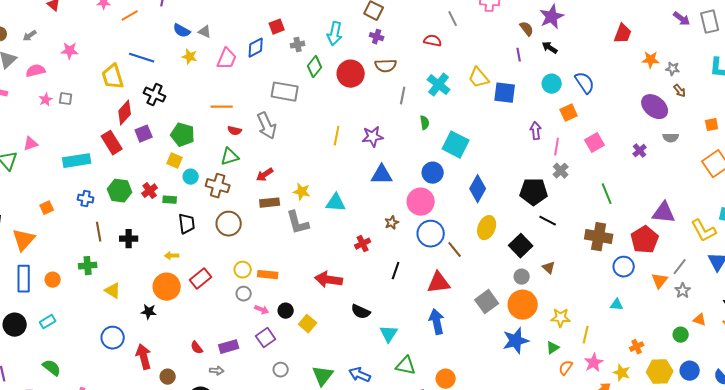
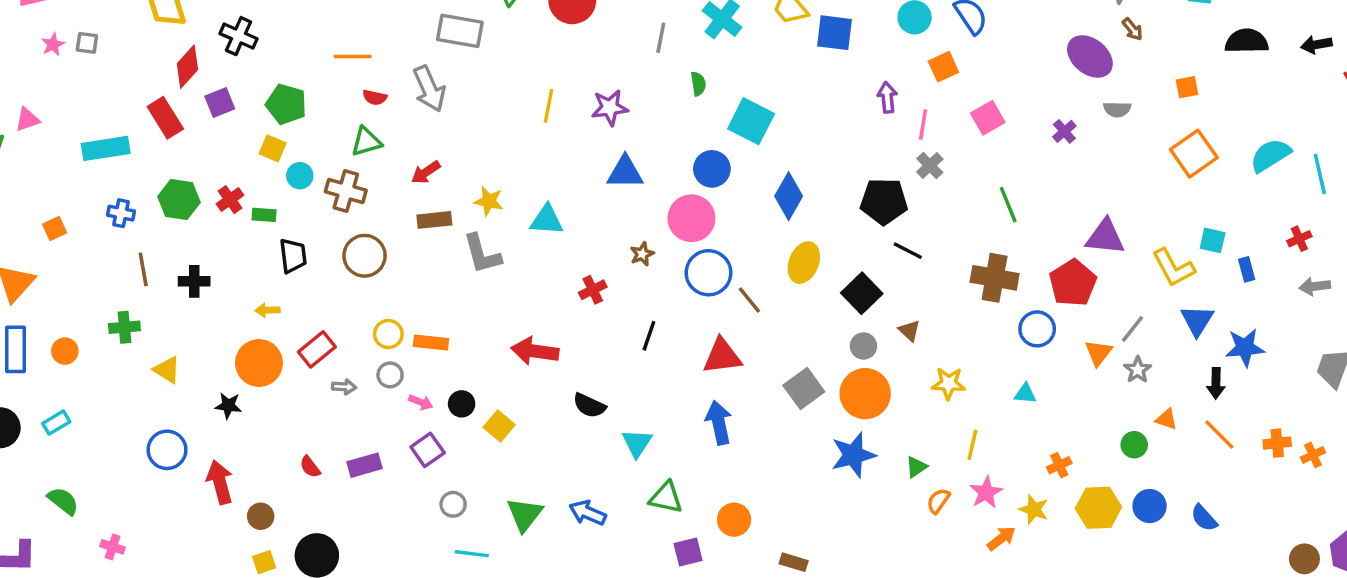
yellow star: (561, 318) -> (949, 383), moved
gray arrow: (217, 371) -> (344, 387), moved

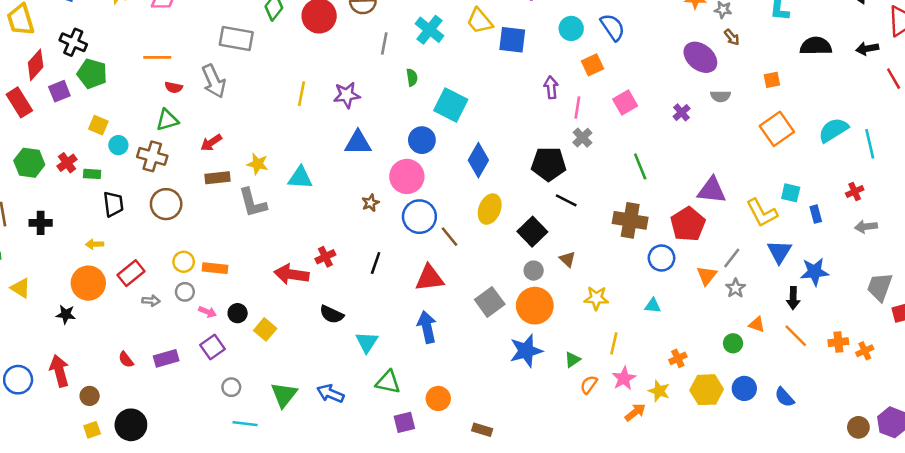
green pentagon: (286, 104) -> (92, 74), moved
red cross: (593, 290) -> (325, 257), moved
blue circle: (167, 450) -> (18, 380), moved

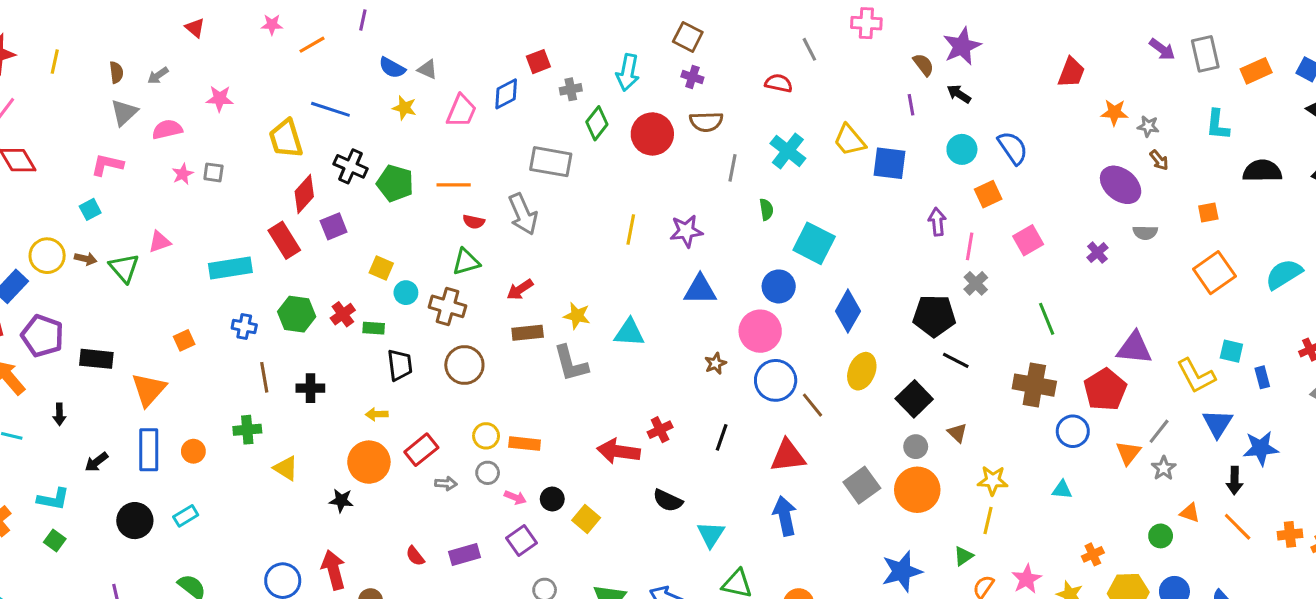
green pentagon: (92, 74) -> (395, 183), moved
yellow line: (614, 343) -> (988, 521), moved
blue star: (526, 351) -> (902, 571), moved

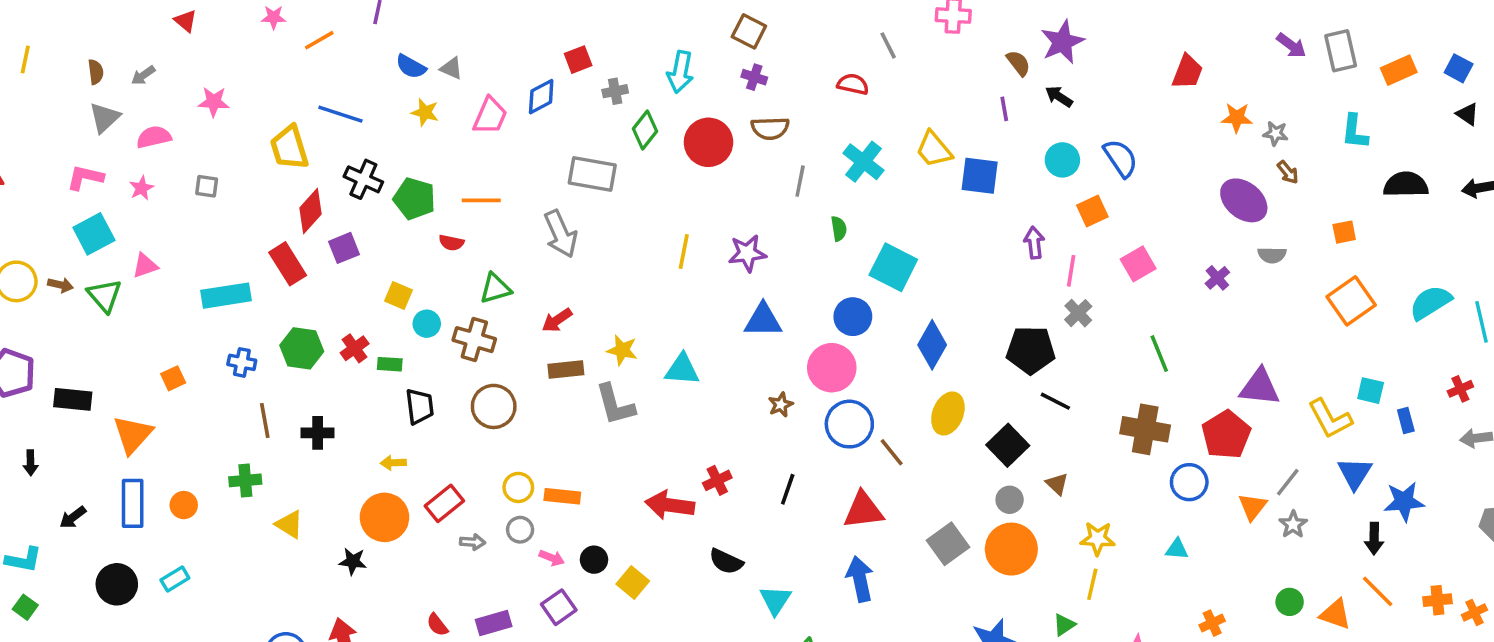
pink star: (183, 174) -> (141, 188), moved
cyan square: (90, 209) -> (94, 234), moved, size x1.6
red semicircle: (474, 222) -> (451, 243), moved
orange triangle: (1190, 513) -> (1335, 614), moved, size x1.4

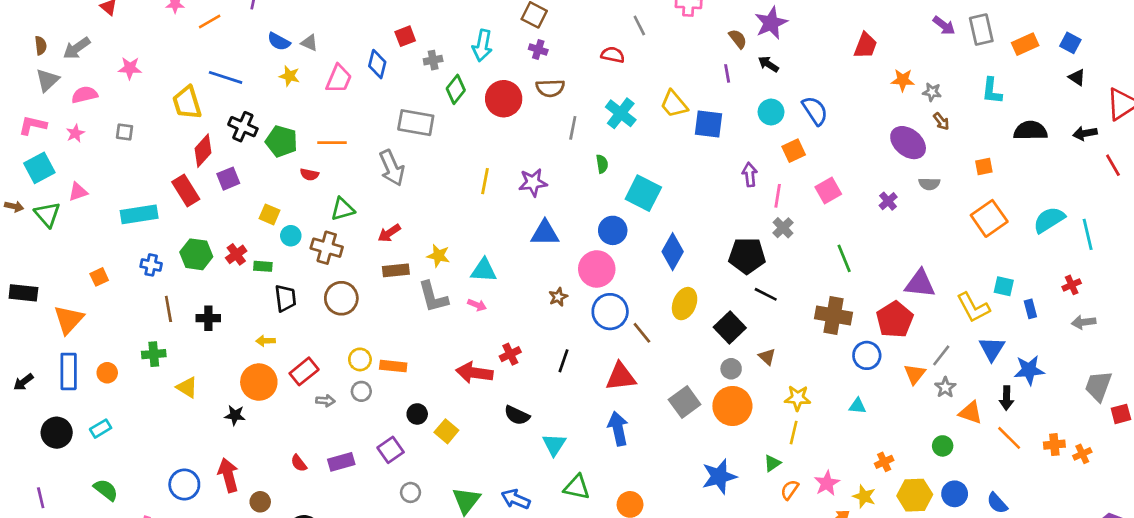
gray arrow: (143, 75) -> (77, 48), size x1.5
blue diamond: (541, 97) -> (377, 64), turned -48
pink arrow: (552, 558) -> (477, 305), moved
orange triangle: (1335, 614) -> (971, 413), moved

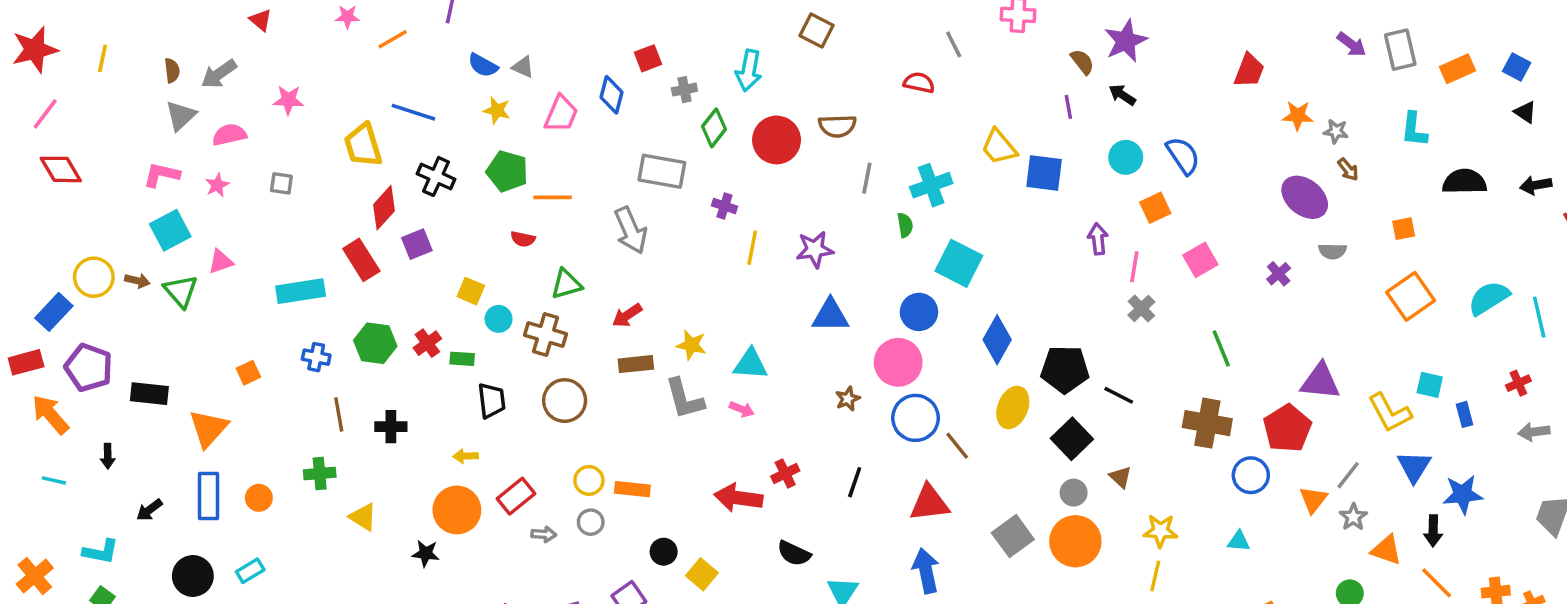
purple cross: (538, 49) -> (724, 206), moved
cyan cross: (621, 113) -> (931, 185), moved, turned 32
green pentagon: (281, 141) -> (507, 171), moved
black pentagon: (747, 256) -> (1065, 369), moved

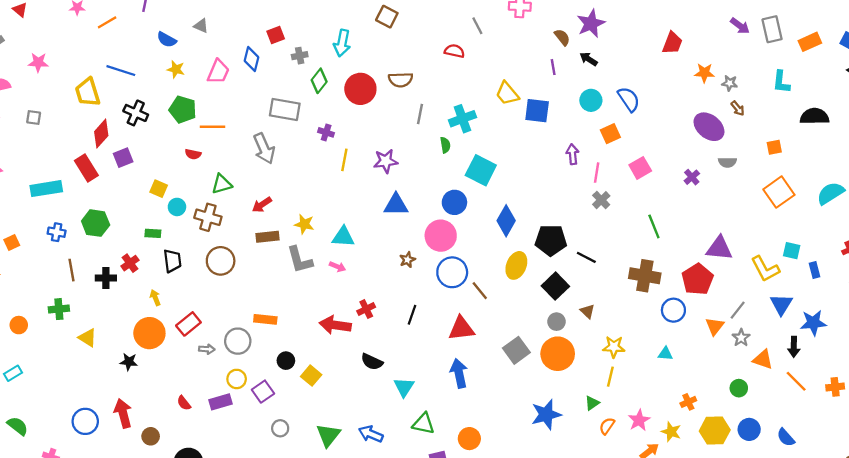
gray triangle: (523, 67) -> (201, 26), moved
red cross: (427, 343) -> (130, 263), moved
yellow arrow: (466, 456) -> (155, 298), turned 70
yellow circle: (589, 480) -> (237, 379), moved
gray circle: (591, 522) -> (238, 341), size x1.5

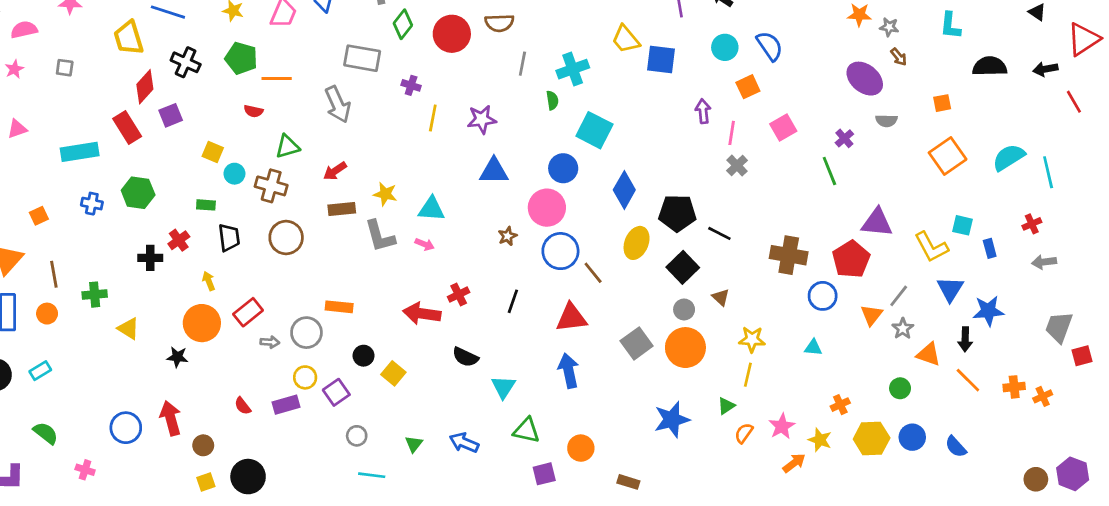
green line: (654, 226) -> (829, 171), moved
brown line: (71, 270) -> (54, 274), moved
green triangle: (328, 435) -> (414, 444), size x0.6

